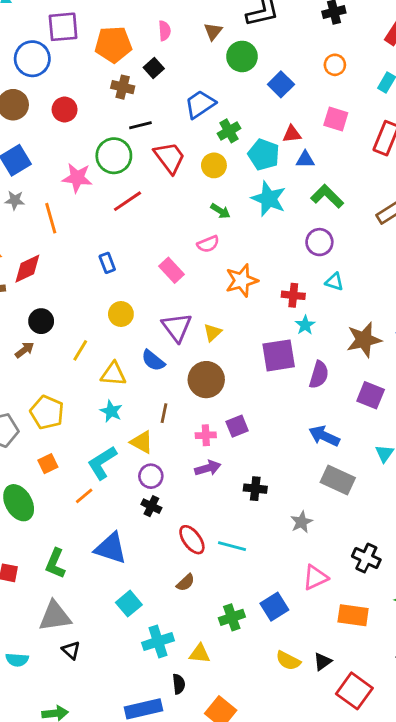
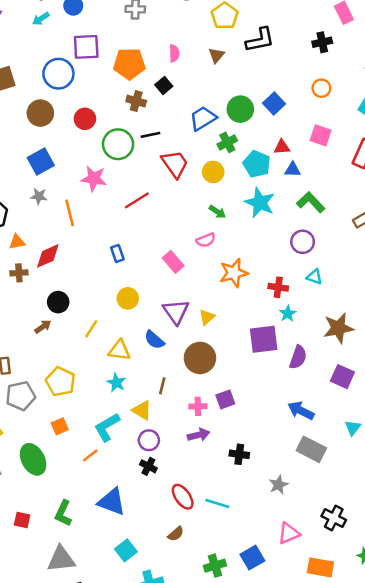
green circle: (242, 56) -> (240, 109), moved
green circle: (114, 156) -> (118, 144), moved

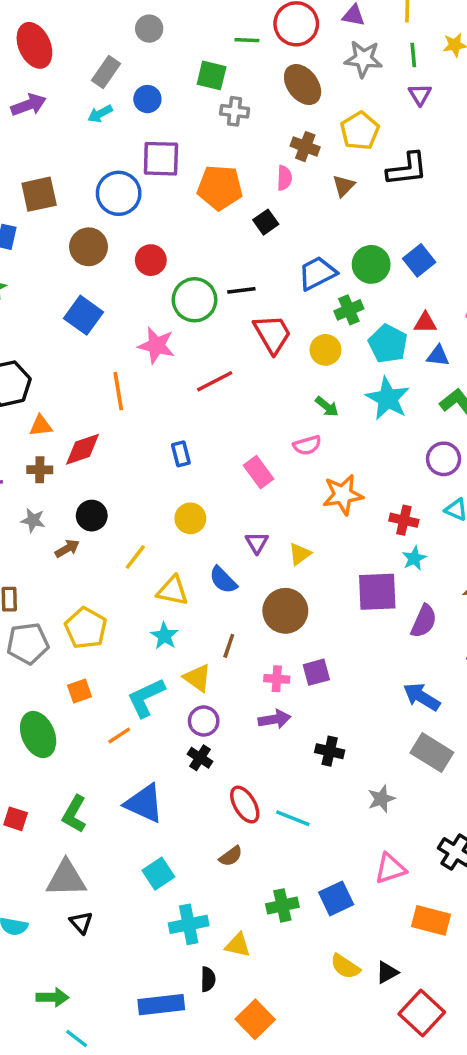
brown cross: (136, 101) -> (305, 147), moved
blue square: (41, 162) -> (83, 315), turned -30
gray star: (39, 196) -> (33, 520), moved
purple triangle: (176, 312) -> (257, 543), size x0.6

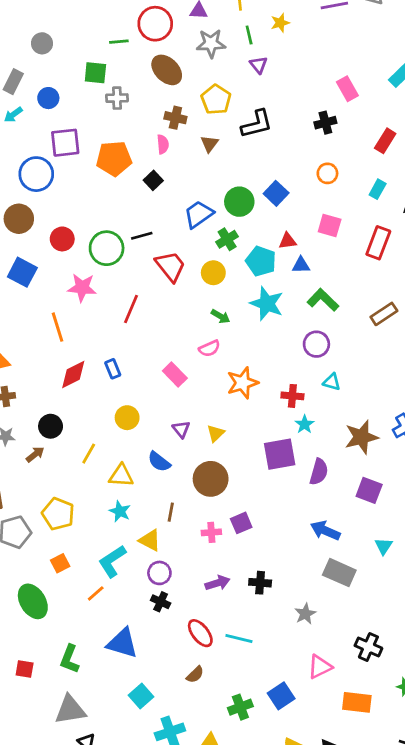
red circle: (151, 260) -> (62, 239), moved
red line: (215, 381) -> (131, 309), turned -32
red diamond: (82, 449) -> (73, 375), moved
purple arrow: (274, 719) -> (218, 583), moved

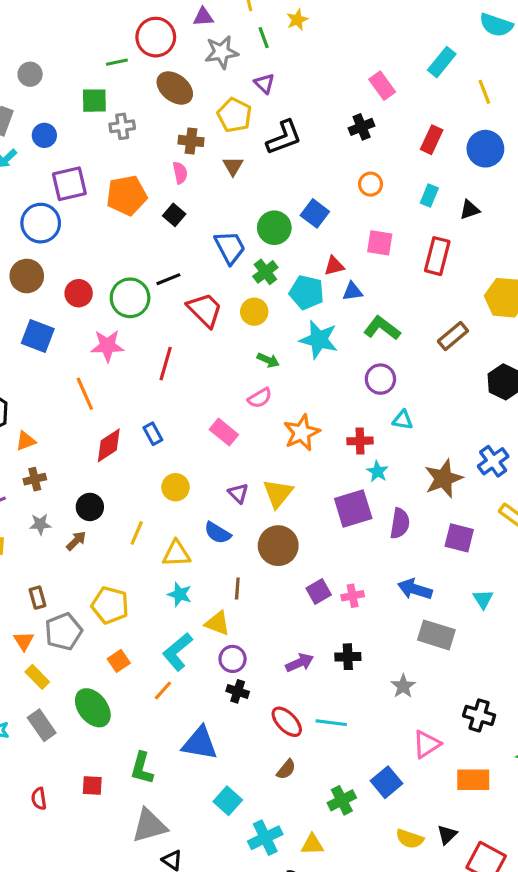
purple triangle: (259, 65) -> (264, 83), moved
blue trapezoid: (199, 214) -> (230, 247), turned 104
yellow triangle: (216, 433) -> (278, 493), size x1.5
pink cross: (211, 532) -> (353, 596), moved

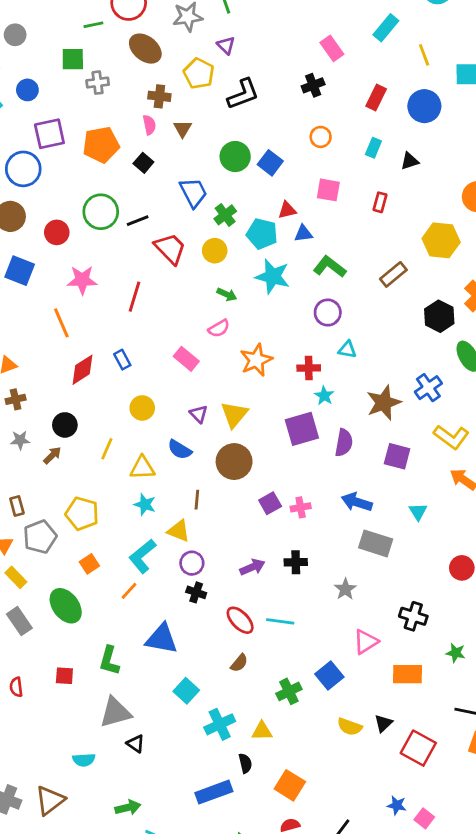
brown triangle: (233, 166) -> (183, 129), moved
green circle: (274, 228) -> (235, 157), moved
red rectangle: (437, 256) -> (380, 202), size x0.6
green circle: (130, 298) -> (101, 212), moved

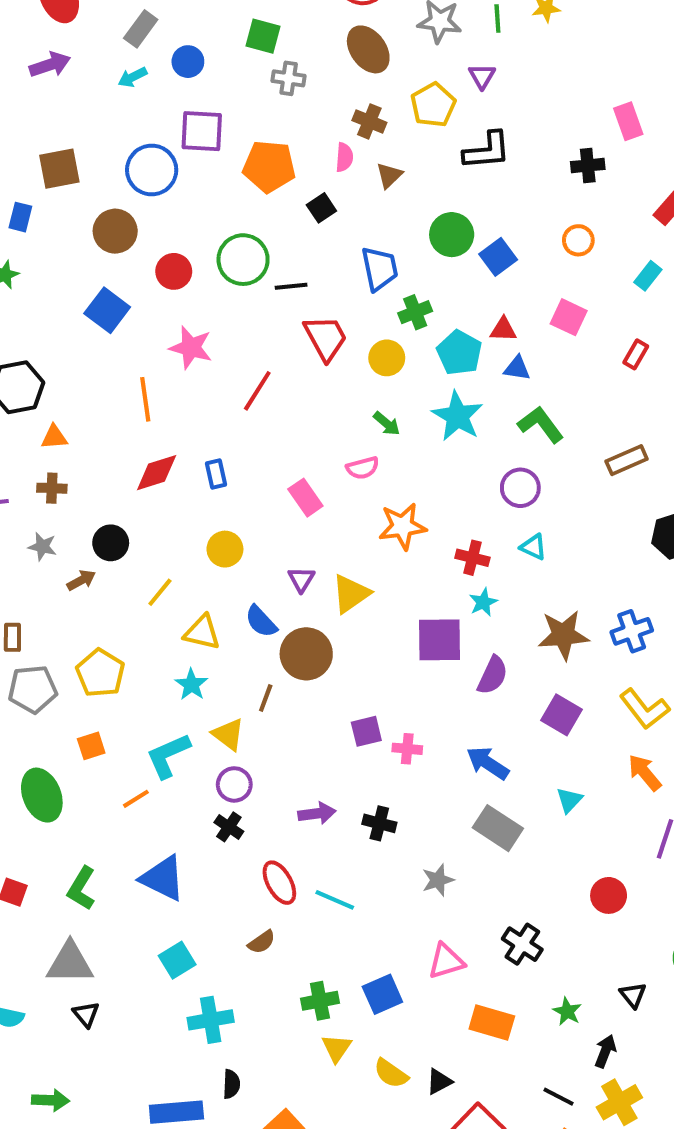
brown circle: (234, 462) -> (306, 654), moved
yellow triangle: (262, 731) -> (337, 1048), moved, turned 50

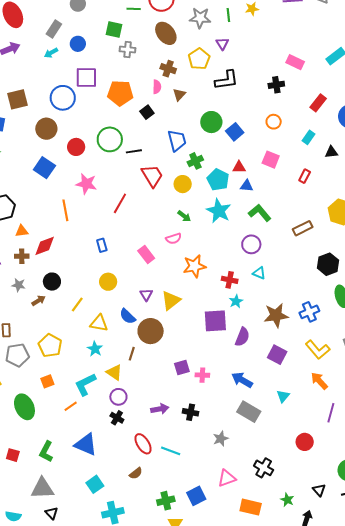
pink rectangle: (628, 121) -> (295, 62), turned -42
red diamond: (157, 473) -> (45, 246), moved

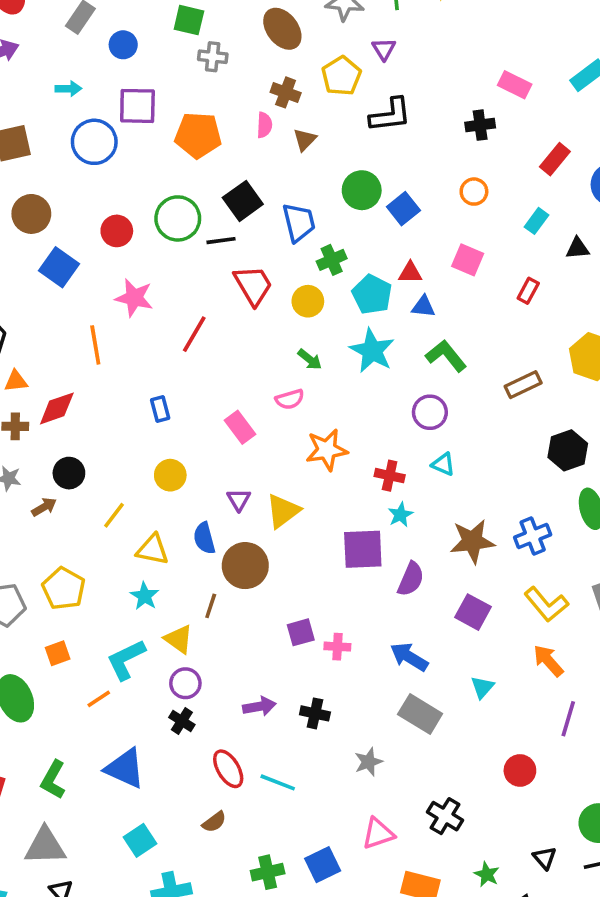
cyan arrow: (51, 53) -> (68, 89), moved, turned -152
black square: (147, 112) -> (243, 201), moved, size x1.5
brown circle: (46, 129) -> (31, 214), moved
blue semicircle: (128, 316) -> (204, 538), turned 30

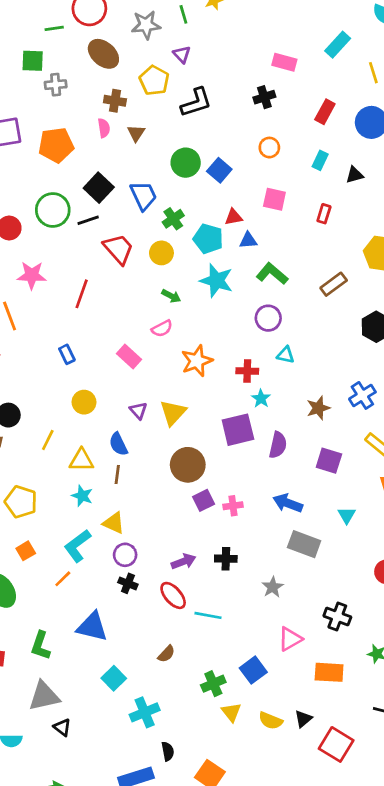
brown star: (472, 541) -> (318, 408), size x0.7
brown circle: (245, 566) -> (188, 465), moved
brown line: (211, 606) -> (117, 474), moved
red ellipse: (228, 769) -> (173, 595), moved

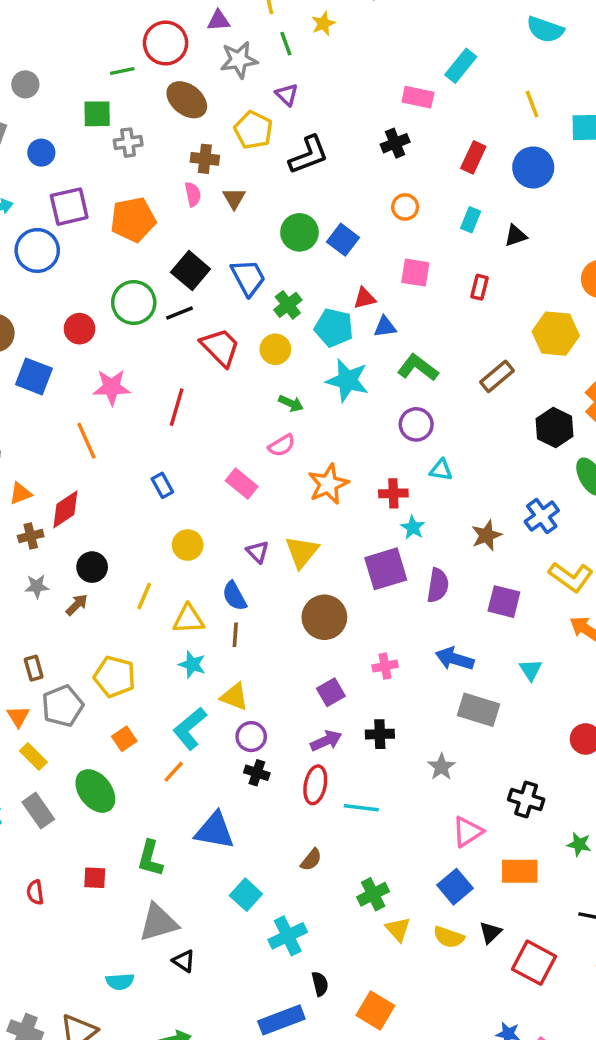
cyan rectangle: (338, 45) -> (461, 66), moved
purple square: (204, 500) -> (331, 692), moved
red ellipse: (173, 595) -> (315, 785), turned 56
blue square: (253, 670) -> (455, 887), moved

